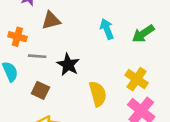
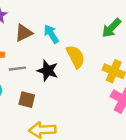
cyan arrow: (107, 29) -> (51, 34), moved
yellow semicircle: (98, 94) -> (76, 57), moved

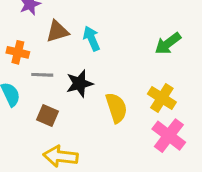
yellow semicircle: (76, 57) -> (116, 108), moved
black star: (48, 71) -> (80, 83), turned 30

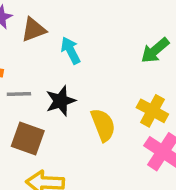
brown triangle: (57, 31) -> (34, 30), moved
brown square: (48, 115) -> (28, 138), size x1.4

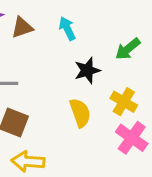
cyan arrow: (71, 50) -> (67, 29), moved
black star: (61, 101) -> (87, 70), moved

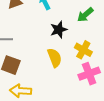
pink cross: (132, 138) -> (89, 74), turned 35

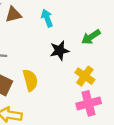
yellow semicircle: (55, 58) -> (30, 80), moved

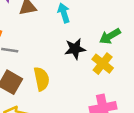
yellow cross: (85, 76) -> (103, 64), moved

